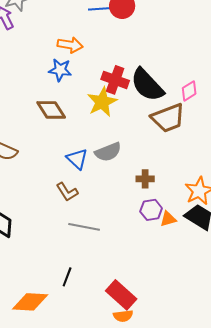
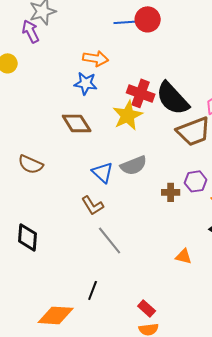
purple hexagon: (151, 210) -> (196, 181), moved
orange triangle: (168, 219) -> (184, 256), moved, turned 30
gray line: (84, 227) -> (110, 240), turned 40
red rectangle: (121, 295) -> (147, 308), size x0.6

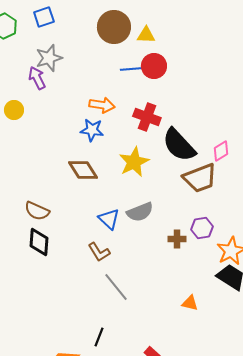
red cross: (141, 93) -> (147, 117), moved
black diamond: (28, 237) -> (39, 242), moved

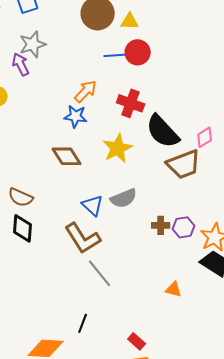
orange arrow: (102, 105) -> (86, 91), turned -55
purple hexagon: (202, 228) -> (184, 227), moved
brown L-shape: (99, 252) -> (83, 238), size x1.6

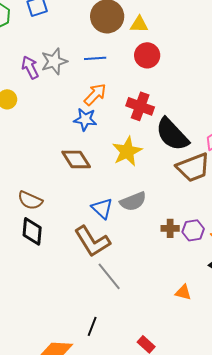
gray star: (33, 44) -> (54, 61), moved
blue line: (115, 55) -> (95, 58), moved

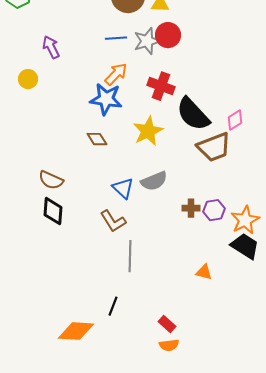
gray star: (54, 61) -> (147, 41), moved
blue star: (85, 119) -> (106, 99), size x1.4
brown diamond: (76, 159) -> (97, 139), size x0.7
brown L-shape: (92, 241) -> (113, 221), size x0.7
gray line: (109, 276) -> (130, 256), turned 40

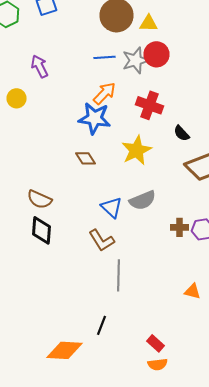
black semicircle: (193, 114) -> (182, 133), size x0.5

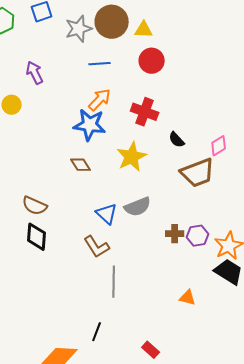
gray star: (136, 60) -> (79, 29), moved

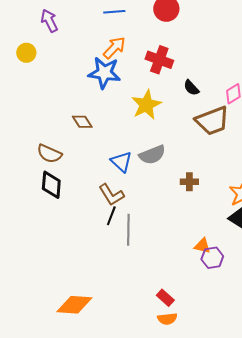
brown diamond: (81, 165) -> (82, 122), moved
purple hexagon: (198, 236) -> (212, 258), moved
black line: (97, 332) -> (111, 216), moved

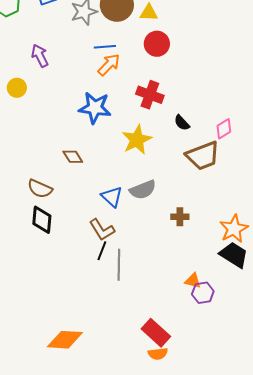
orange arrow: (114, 48) -> (109, 65), moved
red rectangle: (165, 298) -> (156, 333), size x1.6

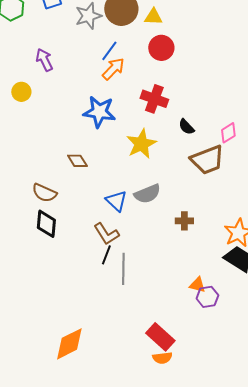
blue line: (105, 47) -> (109, 51), turned -50
orange diamond: (65, 340) -> (69, 344), turned -30

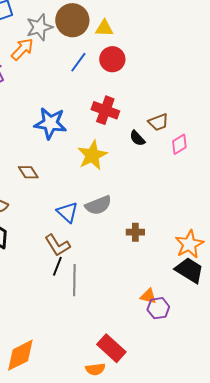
blue line: (109, 51) -> (78, 62), moved
orange arrow: (113, 69) -> (22, 49), moved
brown trapezoid: (207, 160) -> (158, 122), moved, size x0.6
orange semicircle: (162, 358) -> (95, 369), moved

